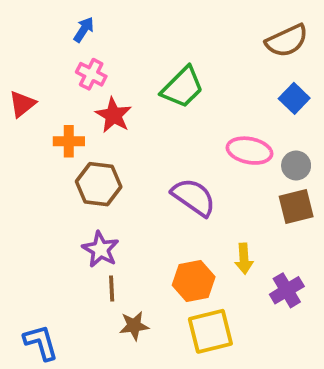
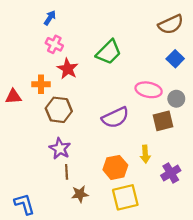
red triangle: (22, 104) -> (13, 96), moved, turned 35
purple semicircle: (194, 197) -> (115, 118), turned 120
brown square: (296, 206) -> (163, 121), moved

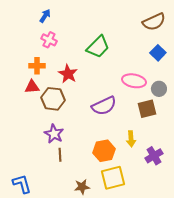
red star: (68, 69) -> (68, 74), moved
orange cross: (41, 84) -> (37, 66), moved
red triangle: (13, 96) -> (32, 87), moved
brown star: (80, 194) -> (82, 187), moved

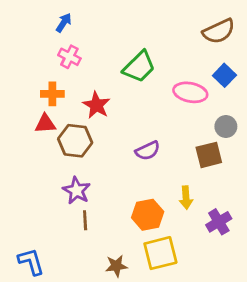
pink ellipse: (134, 81) -> (190, 92), moved
purple semicircle: (104, 106) -> (148, 151), size x0.7

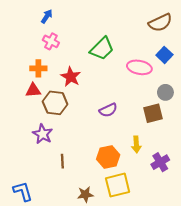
purple star: (77, 190) -> (43, 134), moved

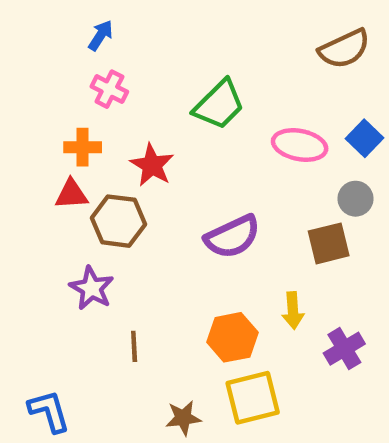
blue square: (164, 55) -> (364, 138), moved
purple semicircle: (108, 110) -> (232, 237), size x1.4

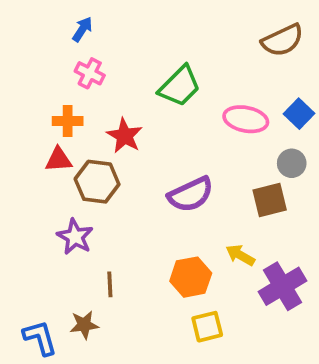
yellow arrow: (293, 311) -> (240, 255), turned 124
purple cross: (344, 349) -> (282, 286), size x1.4
yellow square: (253, 398) -> (207, 327), size x0.7
brown star: (183, 418) -> (84, 325), moved

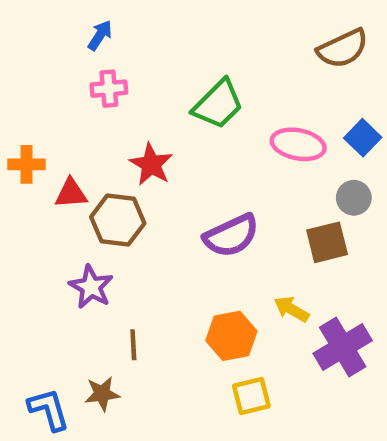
pink cross: (90, 73) -> (109, 89), turned -32
orange cross: (68, 121) -> (26, 164), moved

